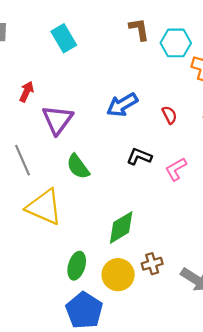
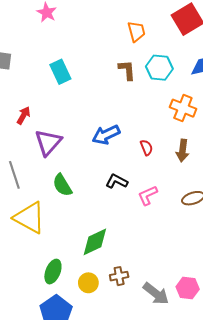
cyan hexagon: (176, 43) -> (159, 68), moved
yellow circle: (118, 275) -> (88, 283), size x0.7

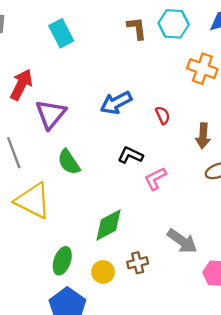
red arrow: (24, 115) -> (21, 85), size x1.5
brown arrow: (183, 151) -> (203, 136), moved
pink L-shape: (148, 195) -> (155, 179), moved
gray arrow: (156, 294) -> (182, 241), moved

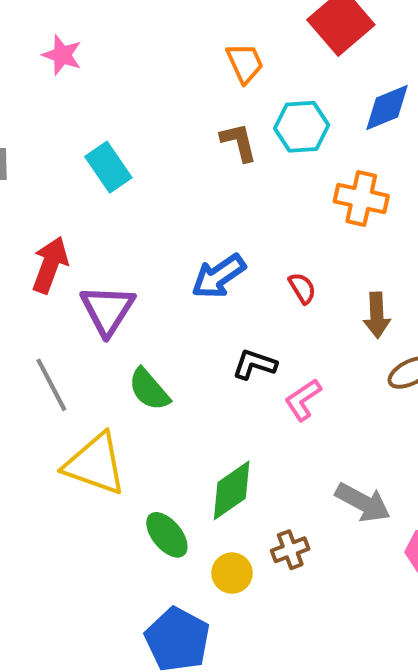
green ellipse: (62, 261) -> (167, 535), moved, turned -52

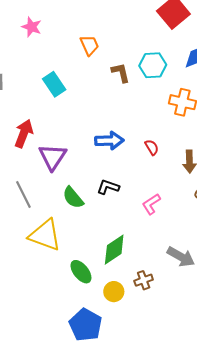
orange trapezoid: (245, 63) -> (89, 45), moved
blue arrow: (219, 276) -> (109, 141), turned -148
black L-shape: (255, 364) -> (108, 187), moved

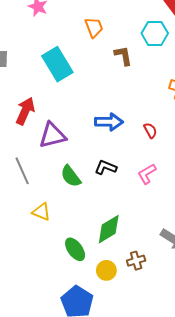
cyan hexagon: (153, 65) -> (155, 33), moved
cyan rectangle: (54, 84) -> (57, 64), size x1.4
purple triangle: (53, 157) -> (52, 135), turned 40
pink L-shape: (151, 204) -> (147, 174), moved
yellow triangle: (45, 235) -> (41, 212), size x0.6

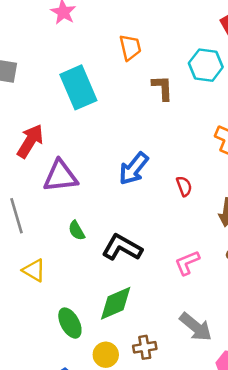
blue arrow: (109, 122) -> (134, 169), turned 120
black L-shape: (106, 167) -> (122, 247), moved, size x1.4
pink L-shape: (147, 174) -> (187, 263), moved
green semicircle: (71, 176) -> (77, 230), size x0.7

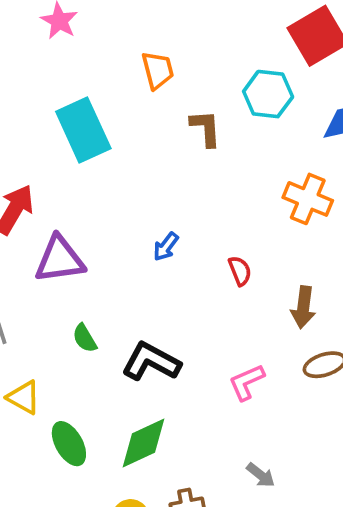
blue arrow: (134, 169) -> (166, 247), size x0.6
green ellipse: (70, 323) -> (69, 444), moved
gray arrow: (196, 327) -> (261, 475), size x0.6

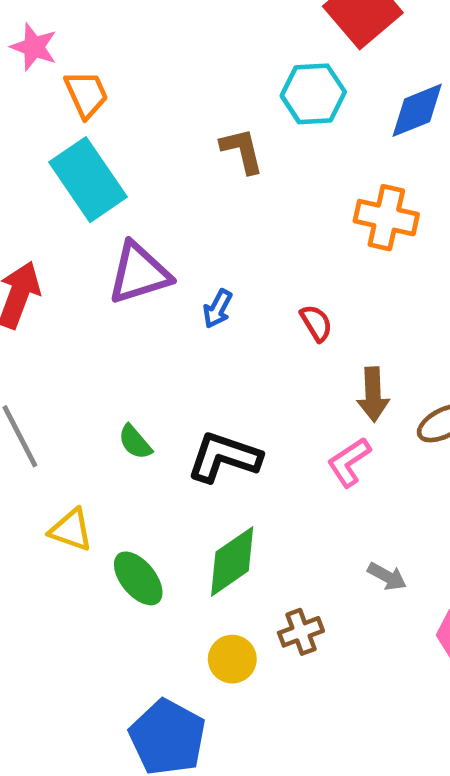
orange trapezoid: (158, 70) -> (86, 94), moved
purple triangle: (60, 259) -> (139, 273), moved
brown arrow: (303, 307) -> (373, 394), moved

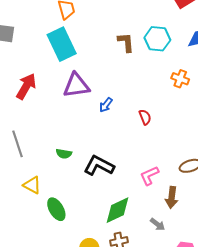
cyan hexagon: (313, 94) -> (157, 39), moved
orange cross: (386, 218) -> (180, 79), size x0.7
brown arrow: (373, 394) -> (172, 197), moved
green semicircle: (135, 442) -> (64, 154), turned -49
green diamond: (232, 561) -> (117, 210), moved

